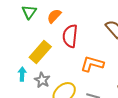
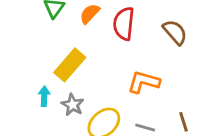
red semicircle: (70, 36) -> (124, 24), moved

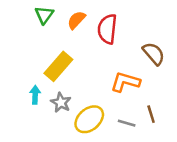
brown semicircle: (175, 32) -> (154, 54), moved
brown line: (184, 122) -> (151, 114), moved

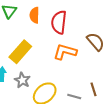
orange semicircle: (76, 20) -> (35, 15), turned -42
orange L-shape: (125, 82) -> (65, 52), moved

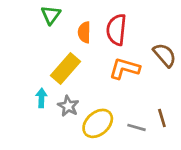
orange semicircle: (35, 15) -> (84, 32), moved

